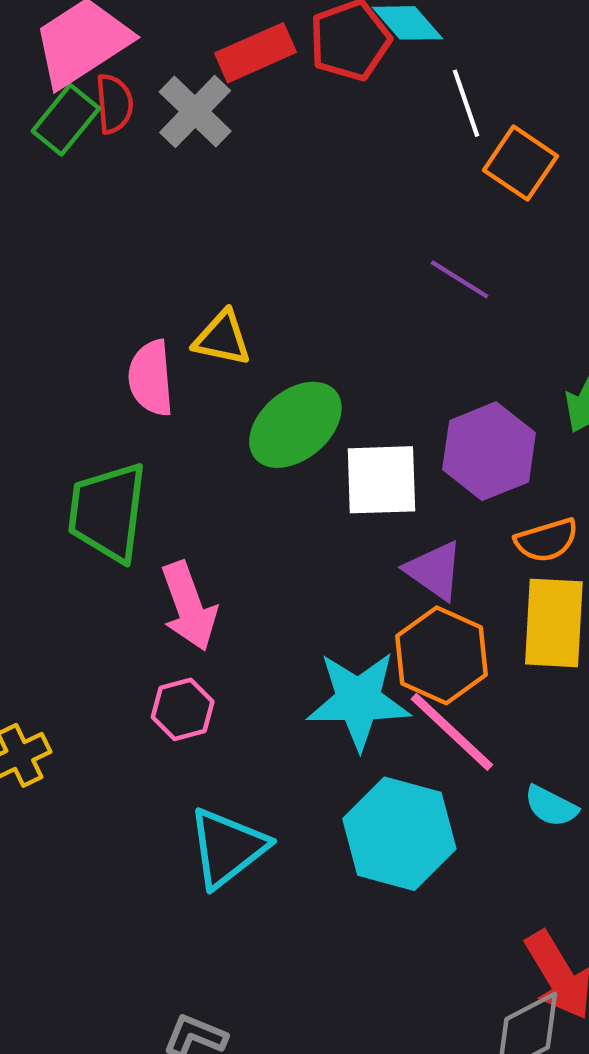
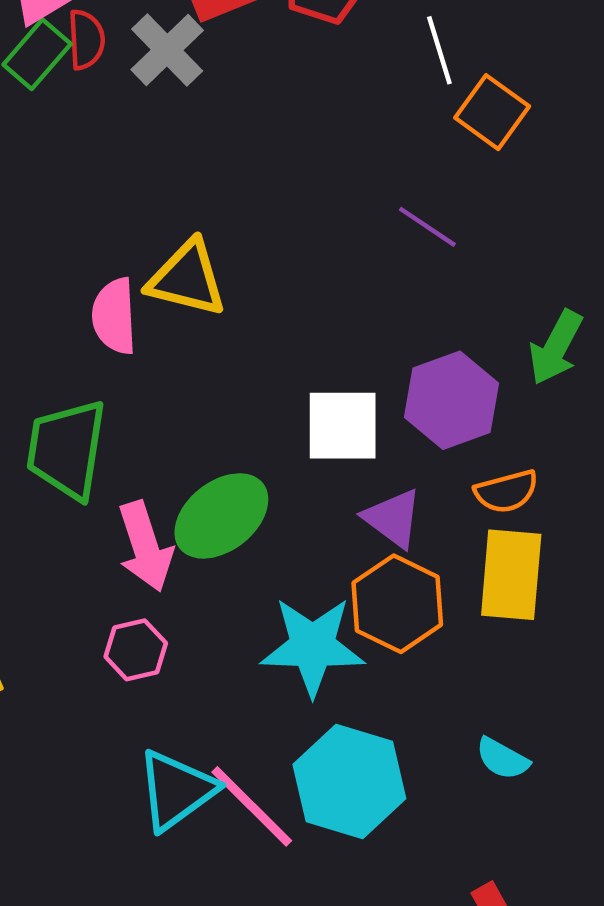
yellow triangle: (222, 338) -> (187, 279), size x1.4
green ellipse: (295, 425) -> (221, 516), moved
pink line: (452, 732) -> (252, 806), moved

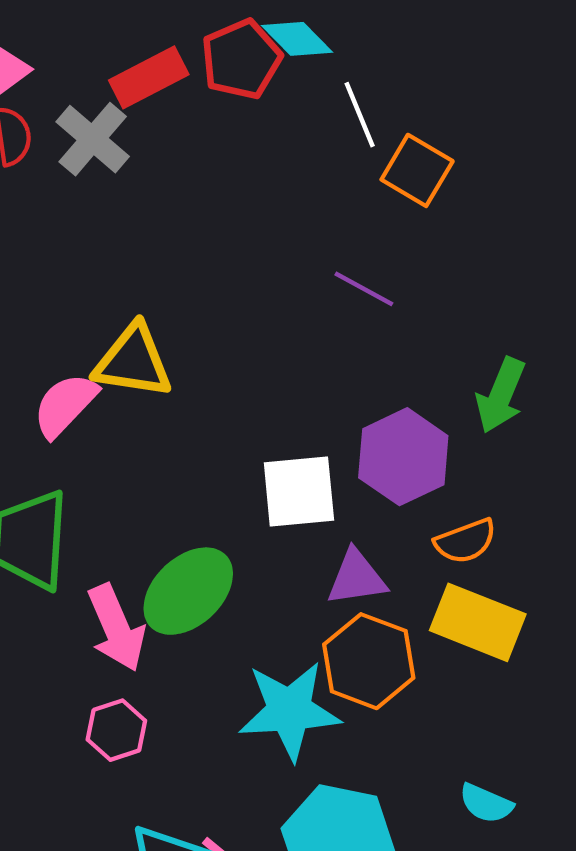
pink semicircle: (114, 316) -> (65, 405), turned 52
purple triangle: (393, 518) -> (357, 578), turned -40
yellow rectangle: (511, 575) -> (478, 622), turned -68

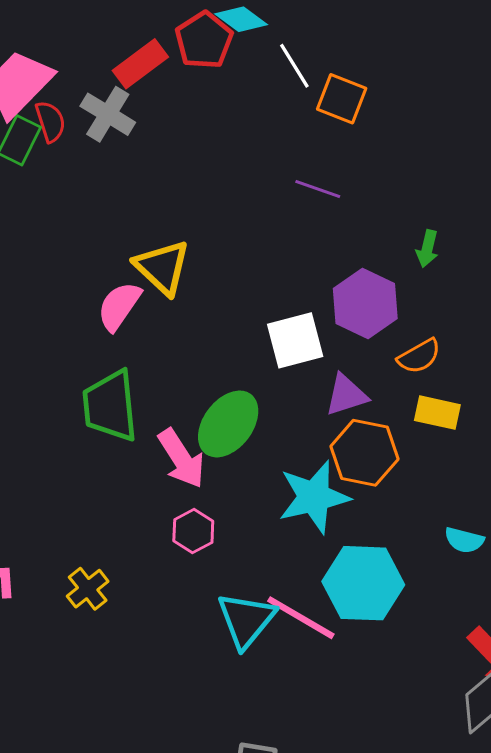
yellow triangle: (133, 361) -> (162, 267), turned 44
green arrow: (501, 395) -> (427, 249), size x0.7
yellow rectangle: (478, 622) -> (437, 413), size x0.7

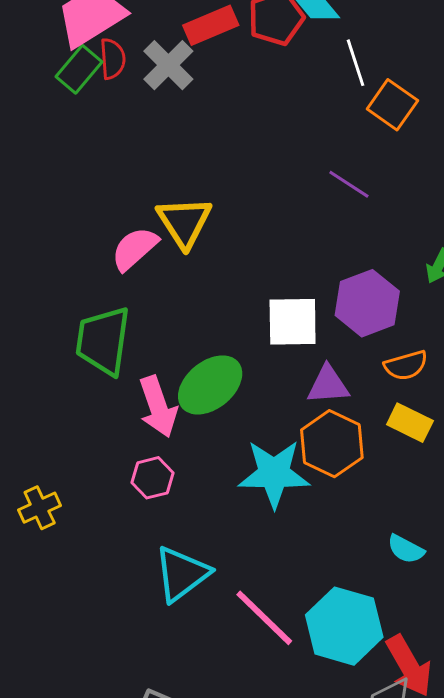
cyan hexagon: (363, 583) -> (344, 626), moved
pink line: (301, 618) -> (264, 618), moved

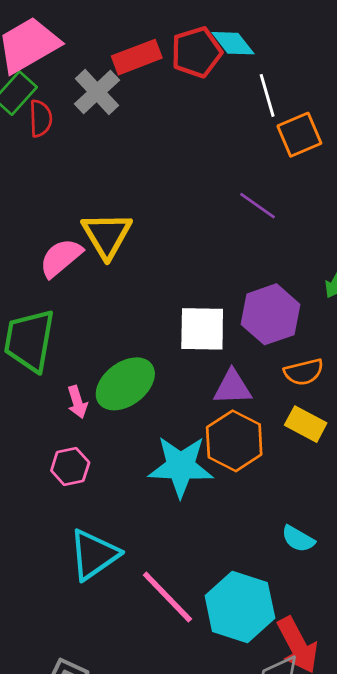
red semicircle: (113, 59) -> (41, 118), moved
orange square: (392, 105) -> (299, 135), turned 30
pink arrow: (158, 407) -> (77, 402), size x0.6

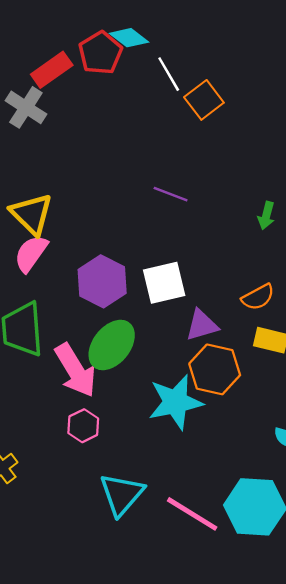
purple line: (257, 206) -> (171, 194), moved
yellow triangle: (107, 235) -> (32, 214), moved
purple hexagon: (271, 314) -> (102, 281), moved
pink arrow: (77, 402) -> (75, 370), size x2.0

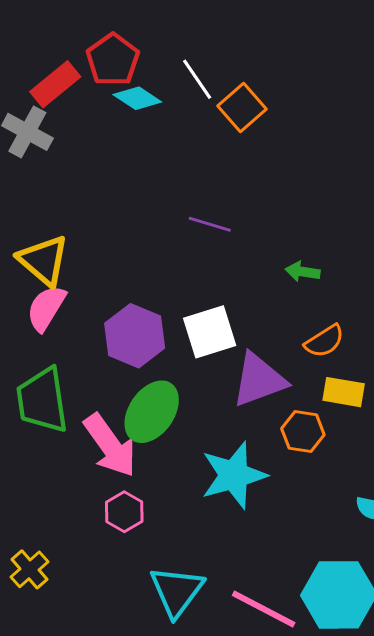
cyan diamond: (129, 38) -> (137, 98), moved
green arrow: (266, 216) -> (303, 272), moved, turned 88
purple triangle: (202, 325) -> (259, 380), size x1.4
orange hexagon: (215, 369) -> (303, 432), moved, size x0.7

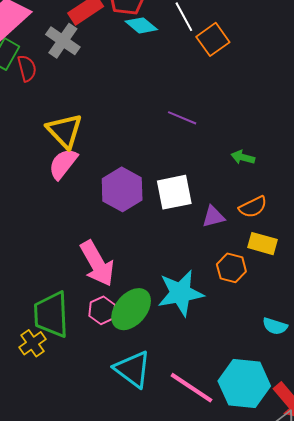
purple triangle: (259, 380) -> (213, 217), moved, size x0.6
green trapezoid: (42, 400) -> (51, 314), moved
green ellipse: (152, 412) -> (131, 309), moved
cyan triangle: (177, 591) -> (133, 369), turned -36

